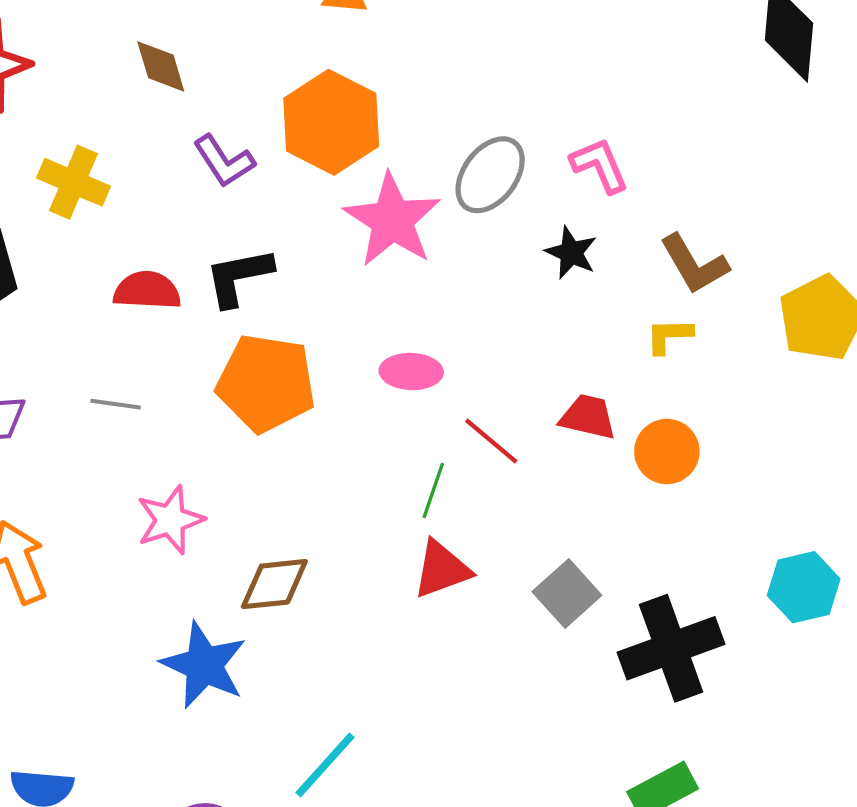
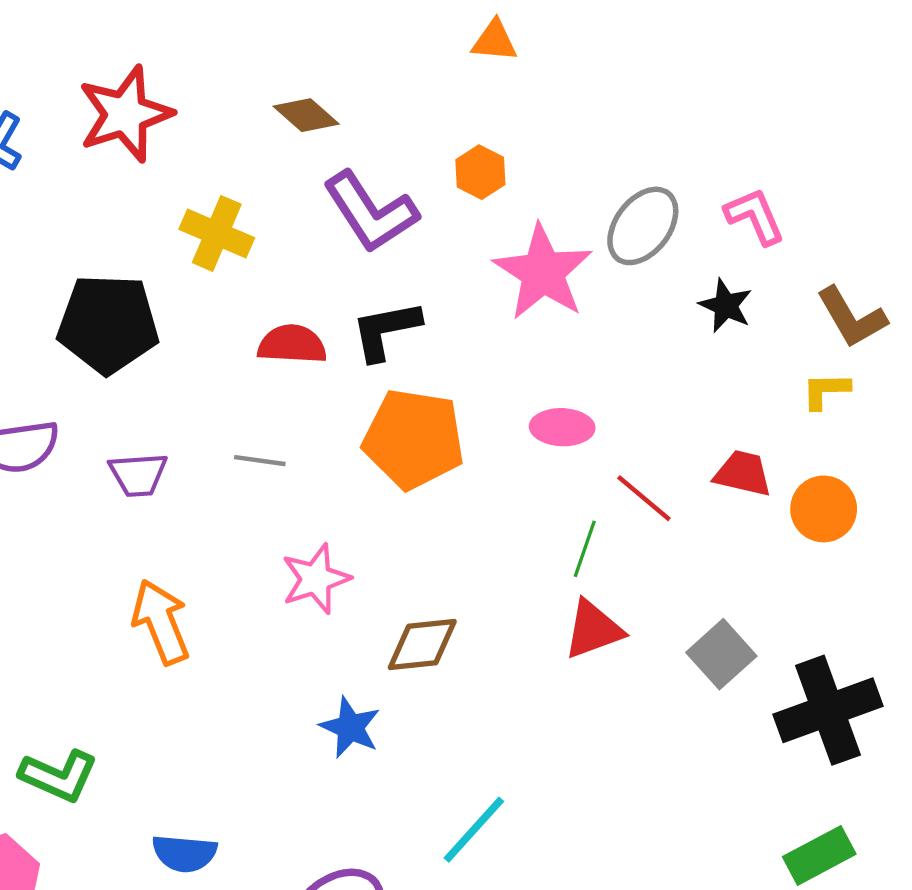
brown diamond: (161, 66) -> (306, 115), turned -32
orange hexagon: (331, 122) -> (480, 172), size x0.5
purple L-shape: (224, 161) -> (371, 212), size x1.5
blue star: (204, 665) -> (350, 727), size x0.7

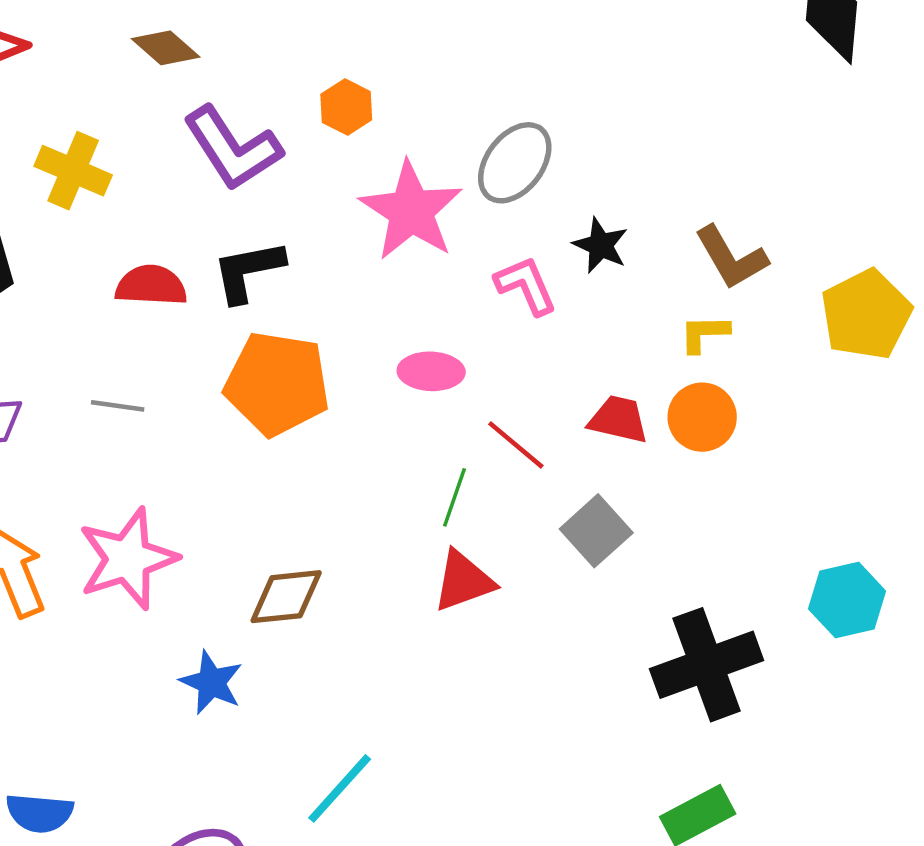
pink L-shape: (755, 216) -> (526, 285), moved
orange circle: (824, 509) -> (702, 417), moved
pink star: (316, 579) -> (128, 559), moved, size x1.4
gray square: (721, 654) -> (596, 531), moved

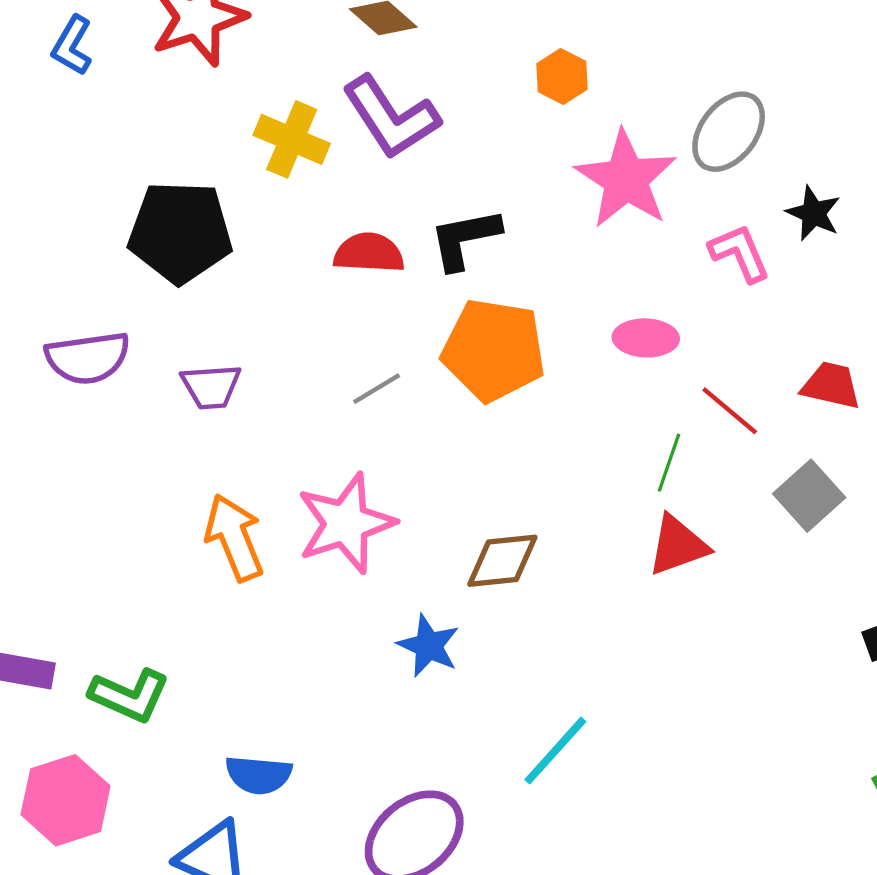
purple L-shape: (233, 148) -> (391, 117), moved
gray line: (118, 406) -> (377, 389), moved, turned -39

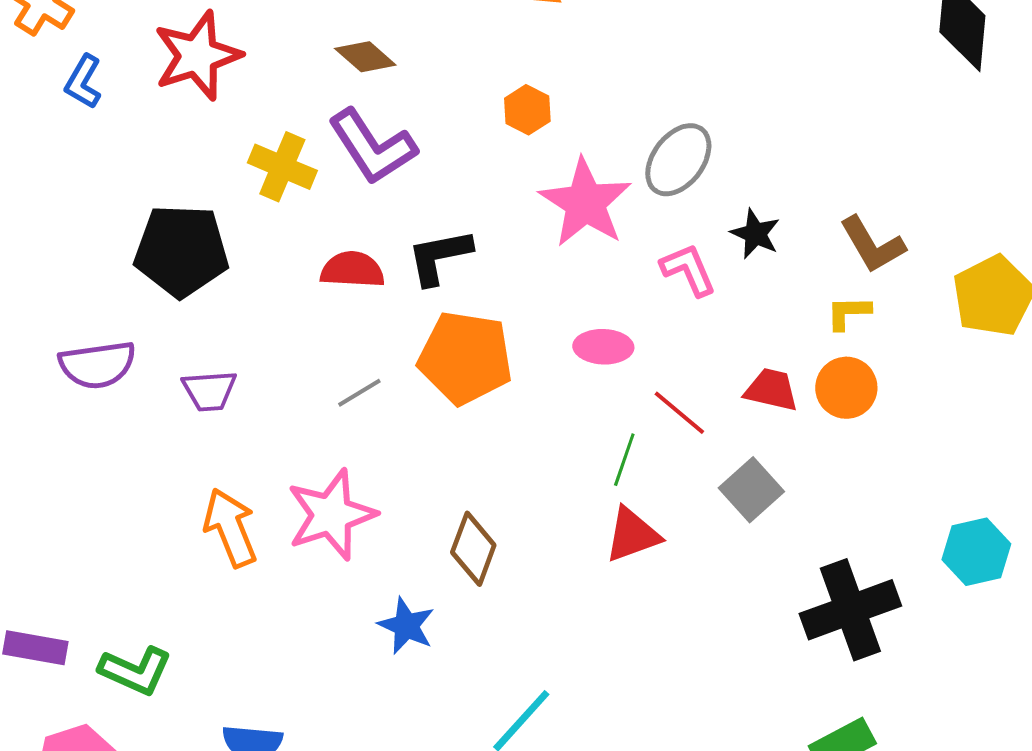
brown diamond: (502, 561) -> (473, 549), turned -64

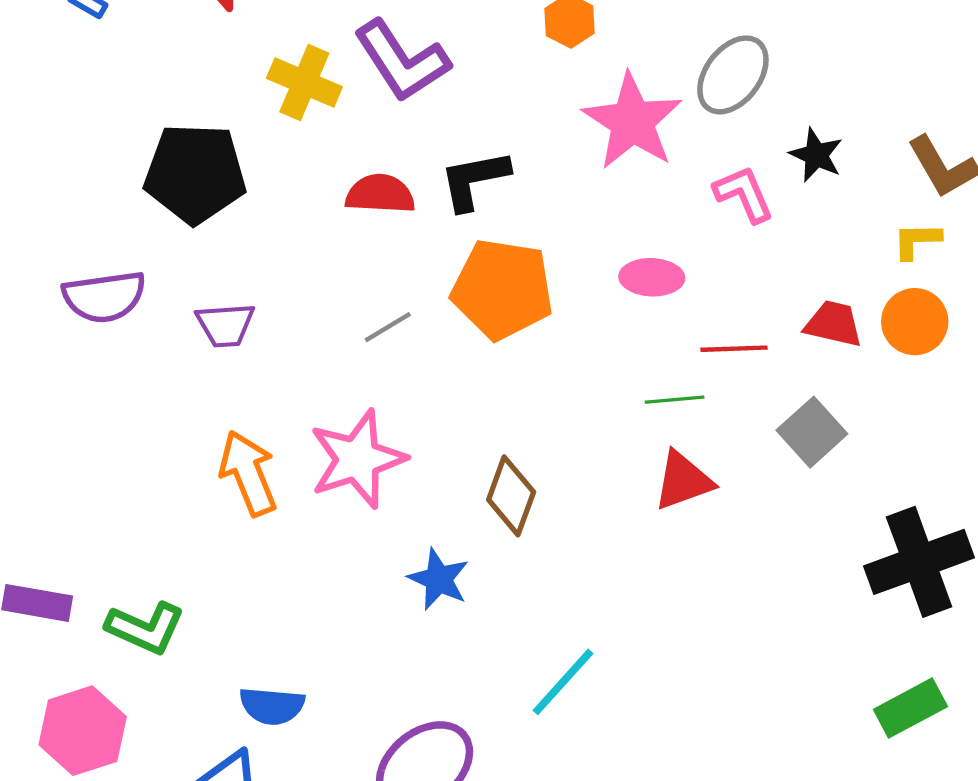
red line: (679, 413) -> (734, 349), turned -42
green line: (624, 460) -> (675, 400), turned 66

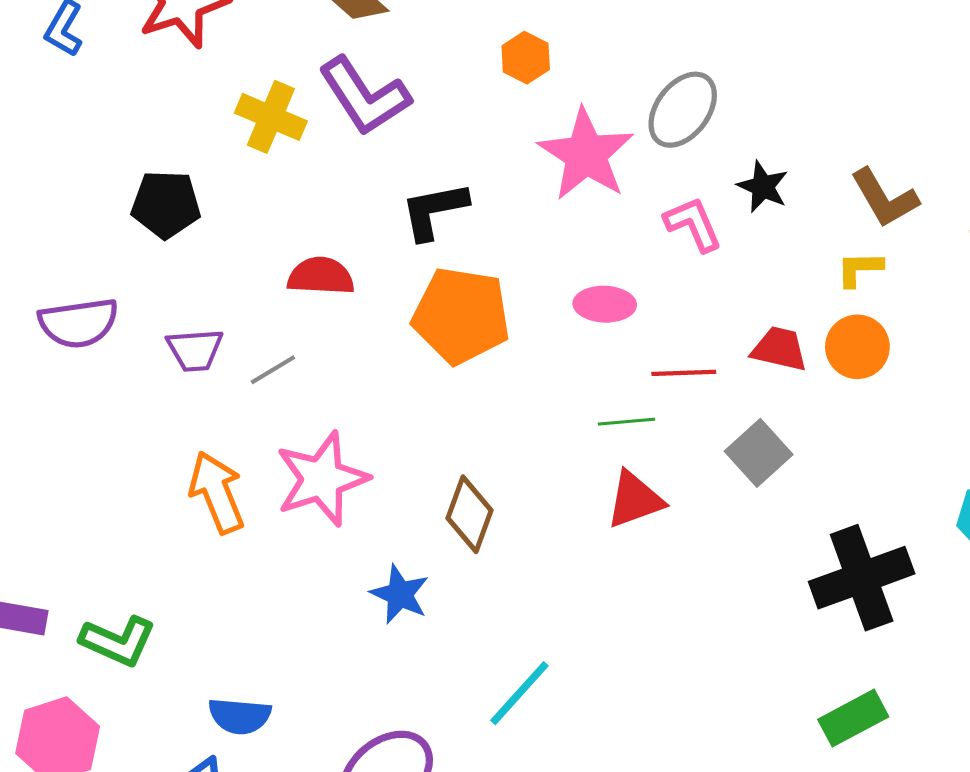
black pentagon: (195, 173) -> (166, 204), size x0.7
red semicircle: (380, 194) -> (321, 276), moved
gray line: (388, 327) -> (273, 370), moved

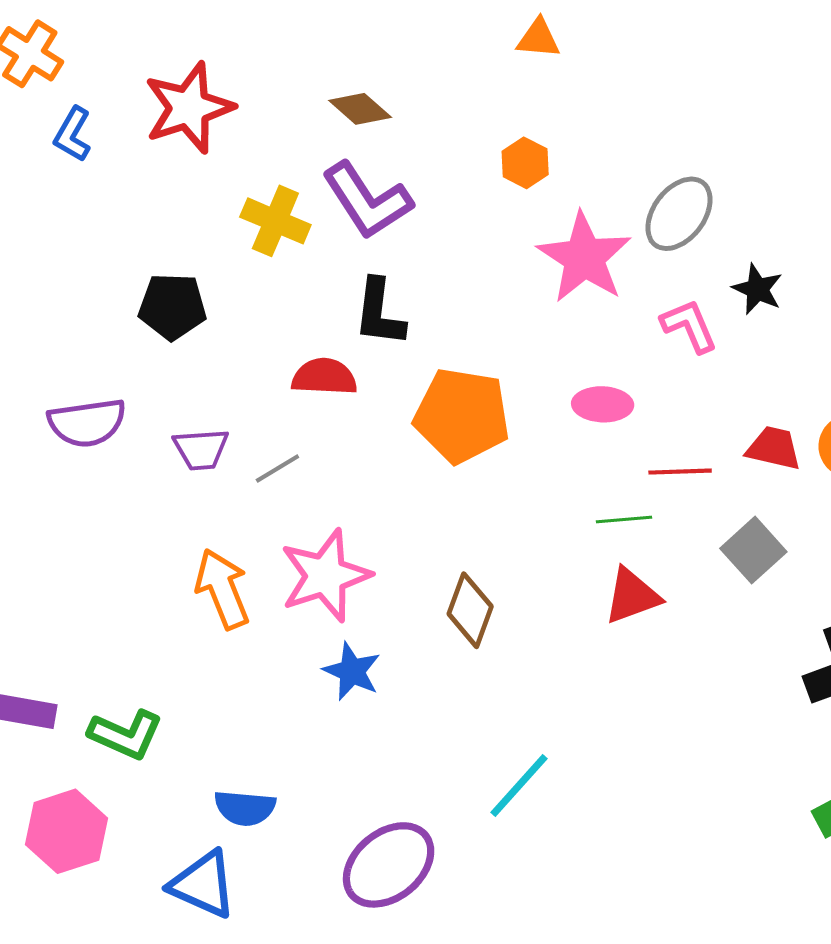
black L-shape: (434, 211) -> (379, 313), moved, turned -72
blue star: (400, 594) -> (352, 671), moved

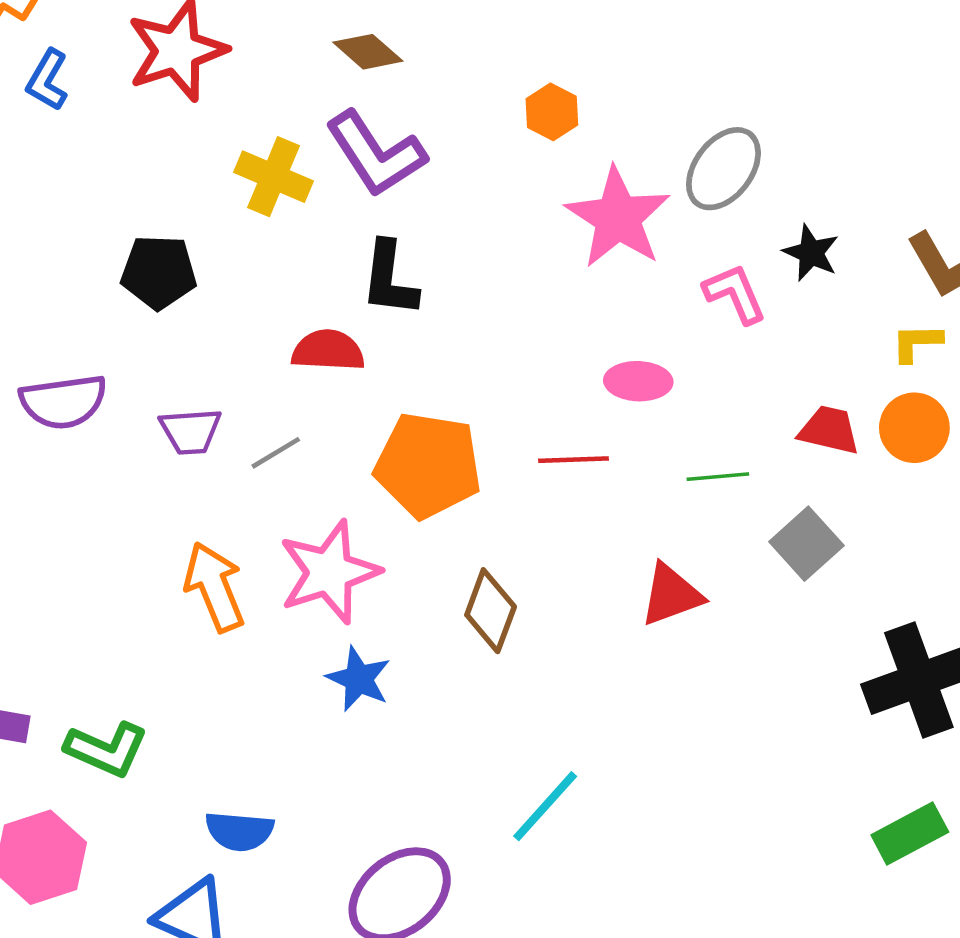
orange pentagon: (462, 416) -> (428, 465), moved
red line: (680, 472) -> (573, 460), moved
green line: (624, 520) -> (718, 477), moved

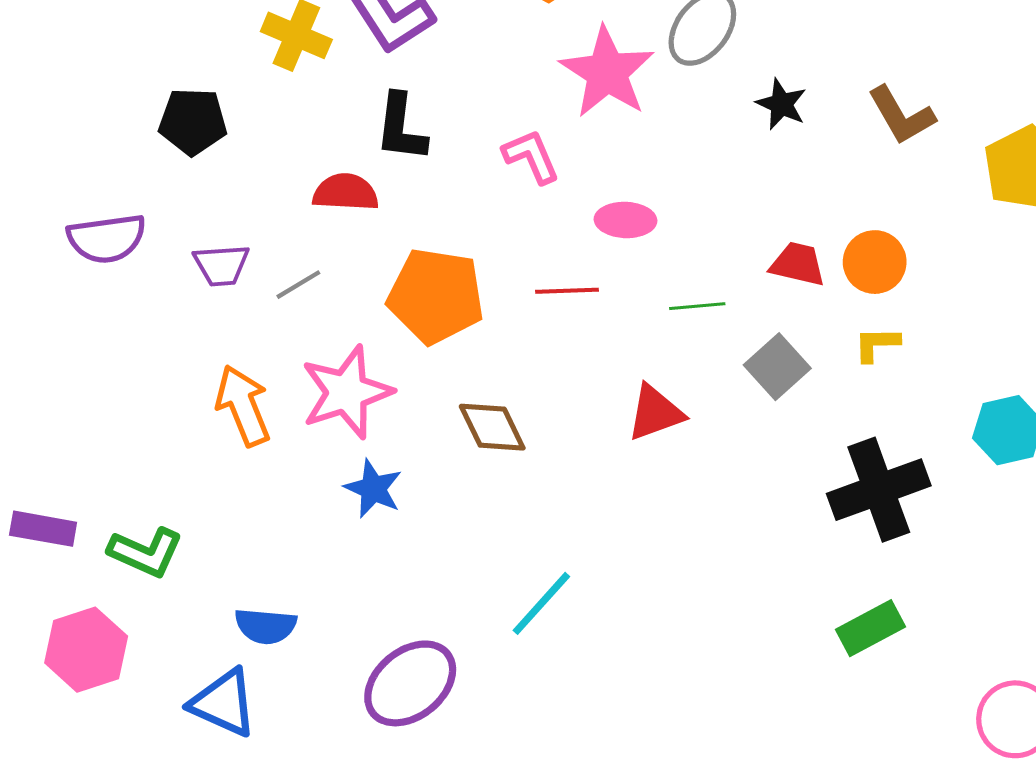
pink L-shape: (735, 294) -> (531, 156), moved
yellow L-shape: (917, 343) -> (877, 344), moved
brown diamond: (491, 611) -> (492, 427), turned -46

